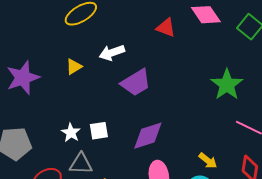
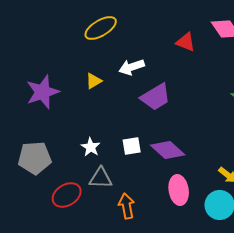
white square: (99, 131) -> (132, 146), moved
purple diamond: (148, 136) -> (168, 150), turned 60

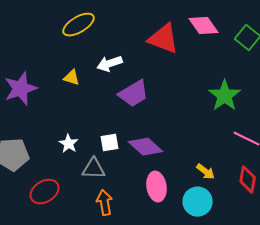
red triangle: (186, 42) -> (164, 39), size x1.6
yellow triangle: (94, 81) -> (72, 78), turned 48
gray triangle: (101, 178) -> (94, 169), moved

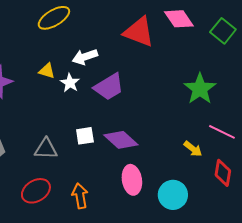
white star: (69, 144) -> (70, 83), moved
gray triangle: (94, 169) -> (46, 149), moved
yellow arrow: (206, 172) -> (193, 149), moved
red ellipse: (45, 192) -> (36, 191), moved

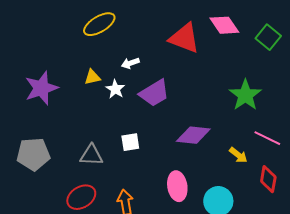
white arrow: (85, 57) -> (130, 63), size x0.7
yellow triangle: (47, 71) -> (92, 77), turned -30
purple diamond: (121, 140) -> (193, 135), moved, turned -36

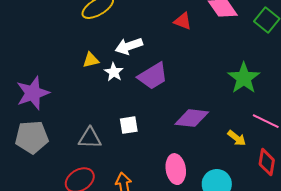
red triangle: (184, 38) -> (183, 21), size x0.6
white arrow: (130, 63) -> (129, 46), size x1.5
purple star: (41, 88) -> (33, 93), moved

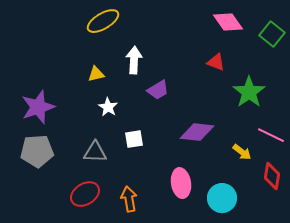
red triangle: (183, 21) -> (216, 62), moved
white arrow: (129, 46) -> (134, 60), turned 112
white star: (114, 72) -> (108, 107), moved
purple trapezoid: (153, 76) -> (158, 90), size x0.7

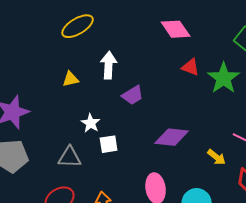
pink diamond: (228, 22) -> (176, 29), moved
green star: (249, 92) -> (224, 78), moved
white star: (108, 107) -> (91, 123), moved

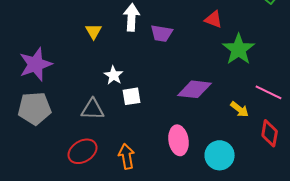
green star: (224, 78) -> (239, 49), moved
yellow triangle: (71, 79) -> (94, 31), turned -48
purple trapezoid: (133, 95) -> (162, 33), moved, turned 40

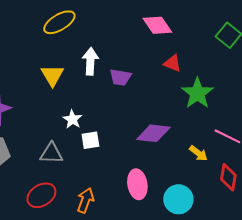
yellow triangle: (94, 31) -> (52, 75), size x1.4
orange arrow: (127, 156) -> (85, 200), turned 30

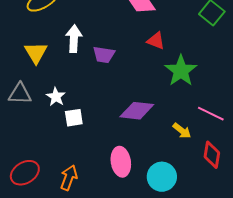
gray triangle: (51, 153) -> (20, 94), moved

